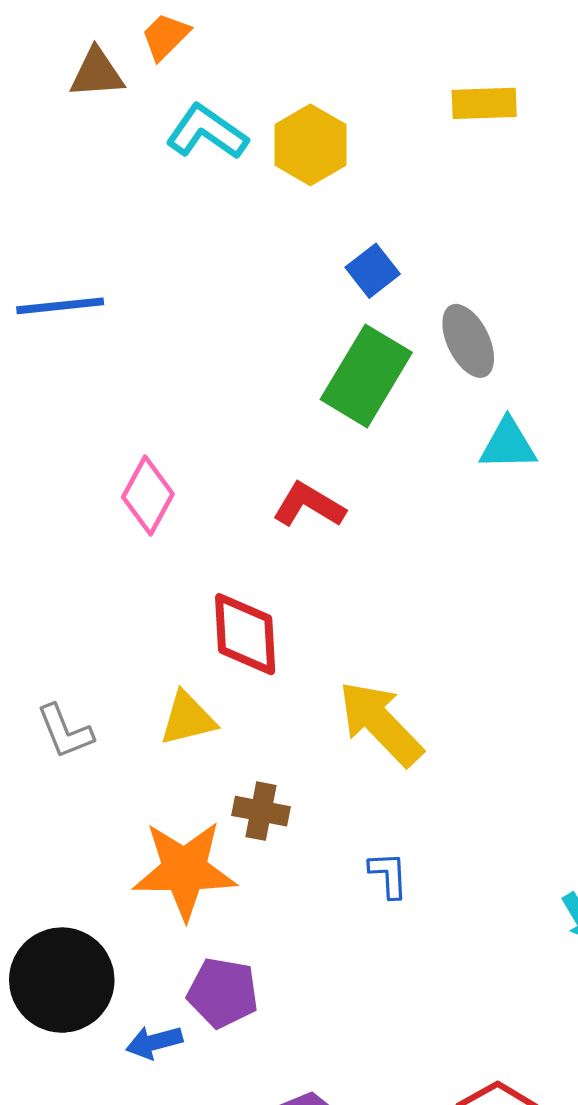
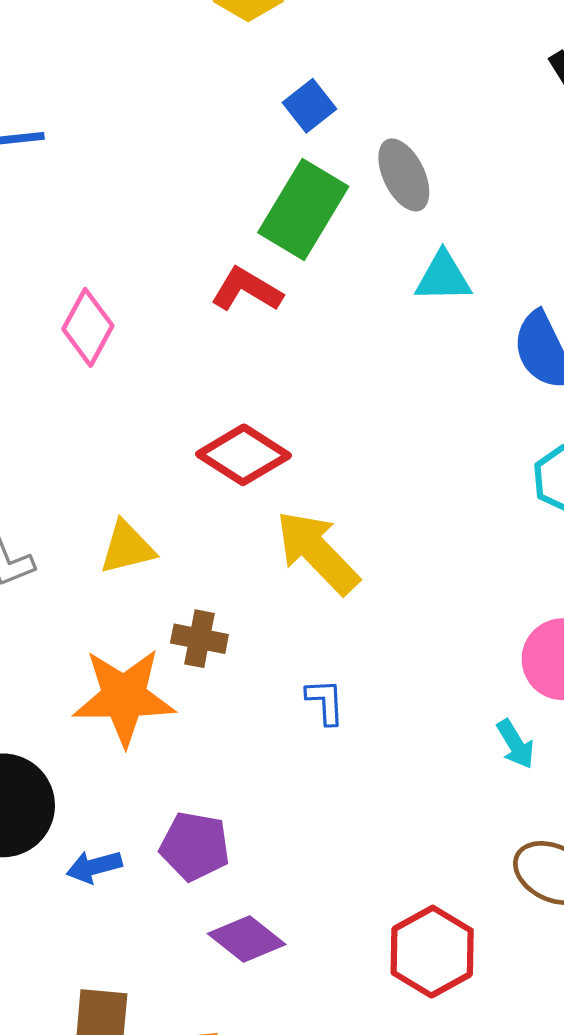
red L-shape: (309, 505) -> (247, 290), moved
red diamond: (245, 634) -> (243, 455), moved, turned -54
purple pentagon: (223, 993) -> (195, 846), moved

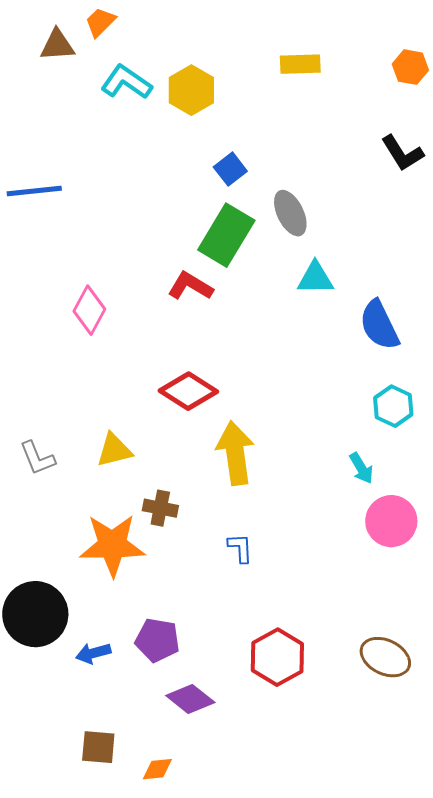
yellow arrow: (317, 552) -> (235, 453), turned 36
cyan arrow: (515, 744) -> (361, 468), moved
red hexagon: (432, 952) -> (277, 657), moved

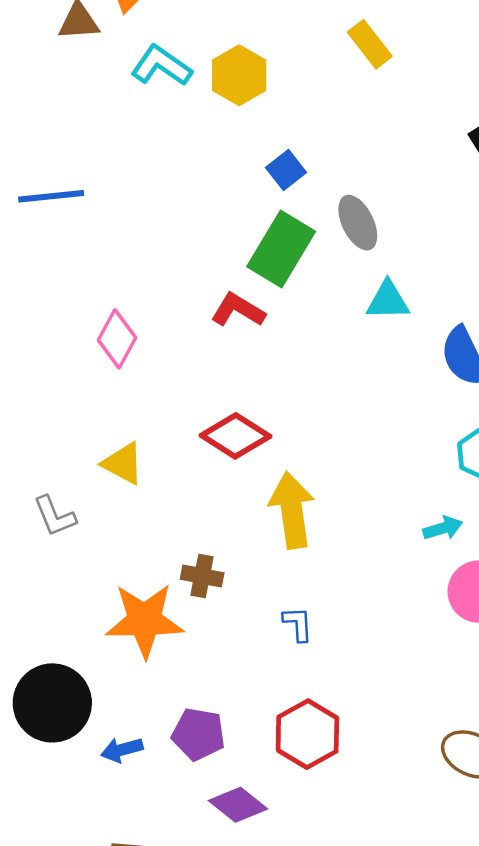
yellow rectangle: (300, 64) -> (370, 44), turned 54
yellow triangle: (114, 450) -> (123, 463), moved, turned 42
cyan arrow: (361, 468) -> (443, 528), turned -76
red hexagon: (277, 657) -> (307, 734), moved

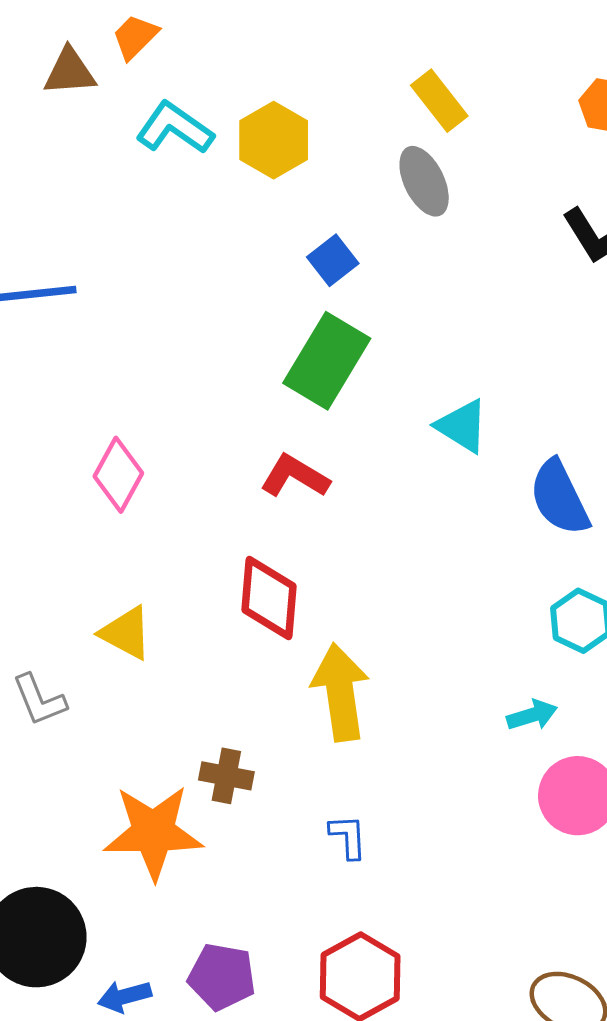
gray ellipse: (358, 223) -> (424, 181), moved
cyan triangle: (388, 300) -> (462, 426), turned 33
red L-shape: (238, 310) -> (295, 476), moved
red diamond: (236, 436) -> (269, 598), turned 62

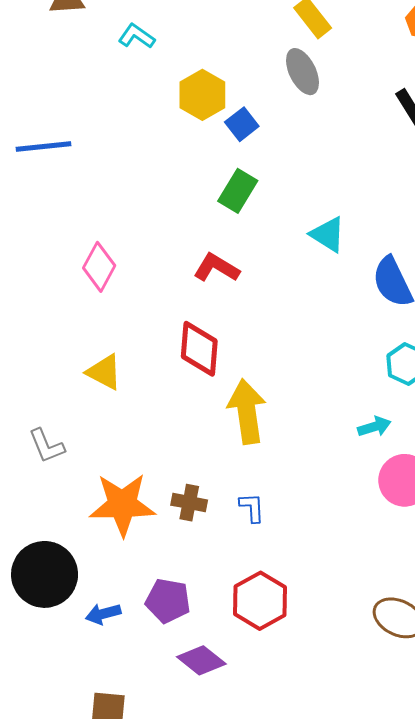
cyan L-shape: (175, 128) -> (137, 36), size x0.7
yellow hexagon: (274, 140) -> (202, 95), moved
green rectangle: (327, 361) -> (238, 191), size x0.7
gray L-shape: (39, 700) -> (47, 446), moved
brown cross: (226, 776) -> (189, 503), moved

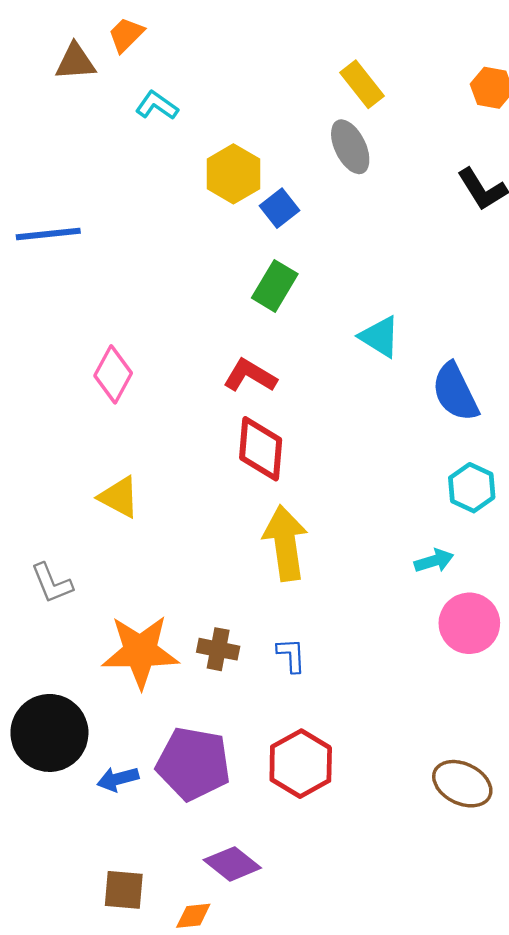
red diamond: (199, 349) -> (261, 449), moved
purple pentagon: (168, 601) -> (193, 764), size x1.4
purple diamond: (201, 660) -> (232, 864), moved

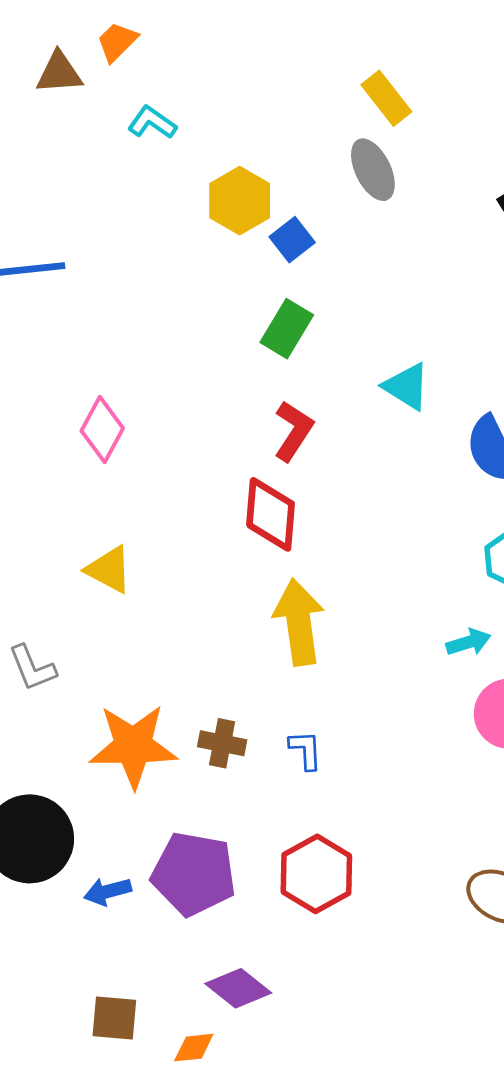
red L-shape: (250, 376) -> (293, 431), moved, turned 92

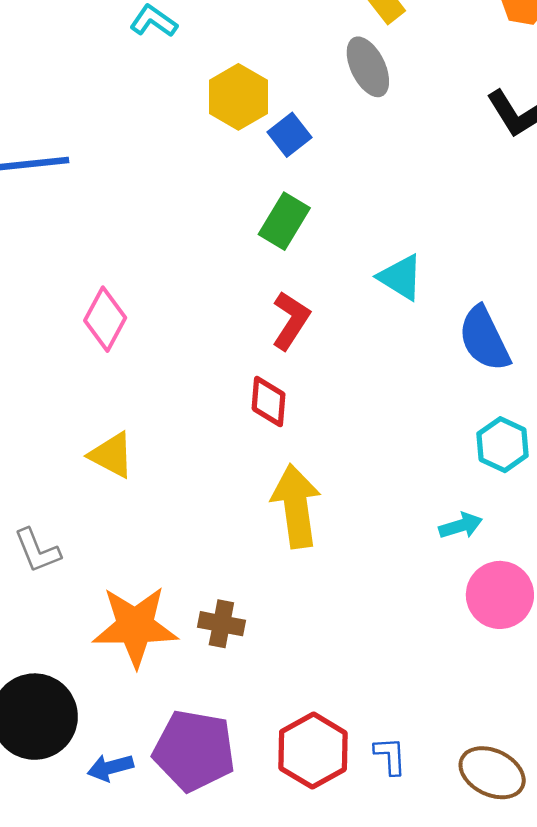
red diamond: (271, 514) -> (269, 401), size x0.7
blue L-shape: (306, 750) -> (390, 756), moved

